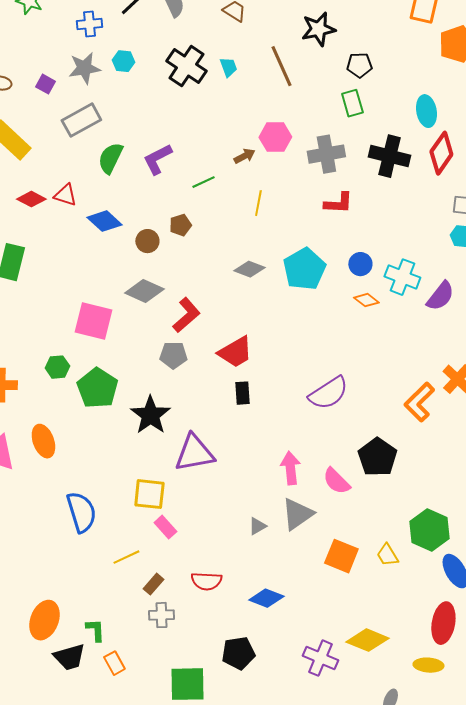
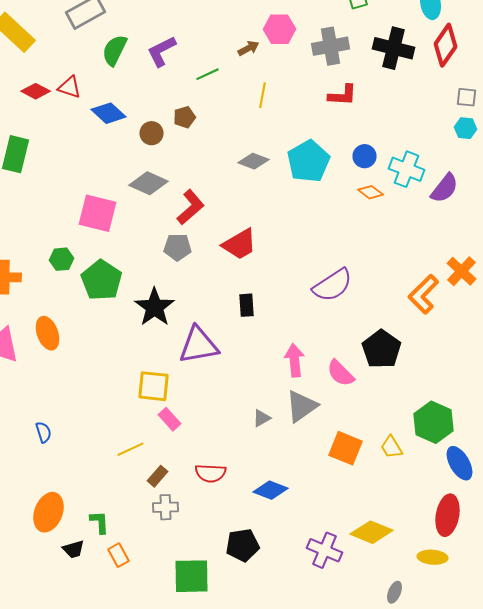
black rectangle: (242, 393) -> (246, 305), moved
blue semicircle: (81, 512) -> (44, 432), moved, size x0.5
black trapezoid: (69, 657) -> (74, 549), size x0.7

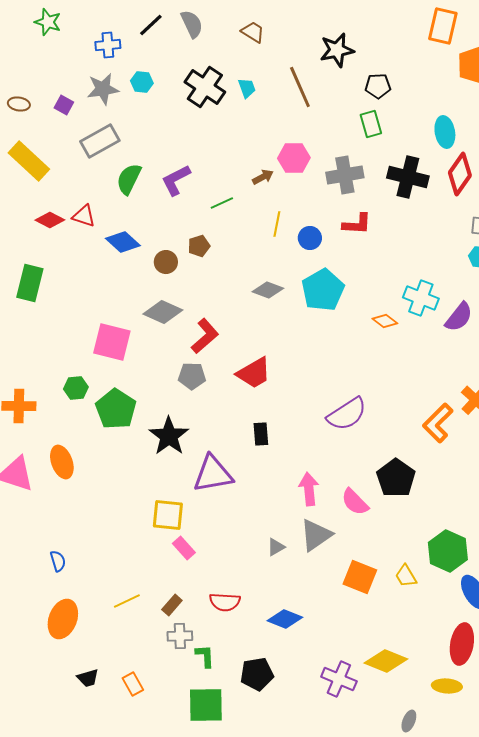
blue circle: (364, 156) -> (310, 238), moved
yellow line: (130, 449) -> (127, 601), moved
orange ellipse: (48, 512) -> (63, 619), moved
green L-shape: (100, 522) -> (205, 656), moved

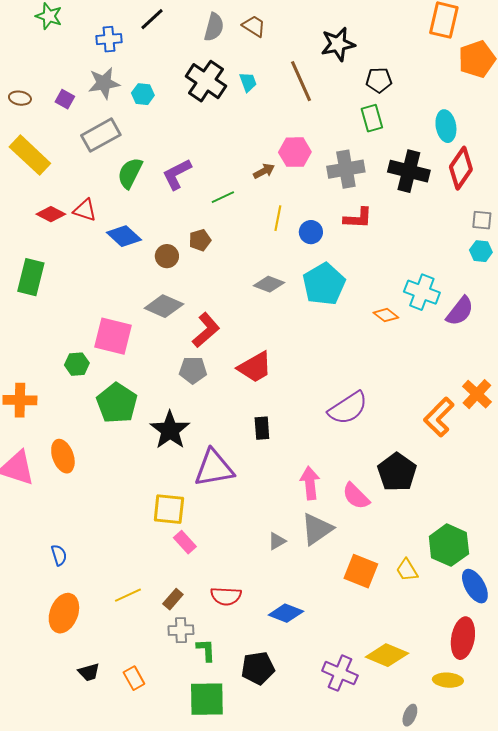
gray semicircle: (192, 24) -> (214, 27), moved, turned 40
cyan hexagon: (142, 82) -> (143, 94), moved
green hexagon: (76, 388) -> (77, 364), moved

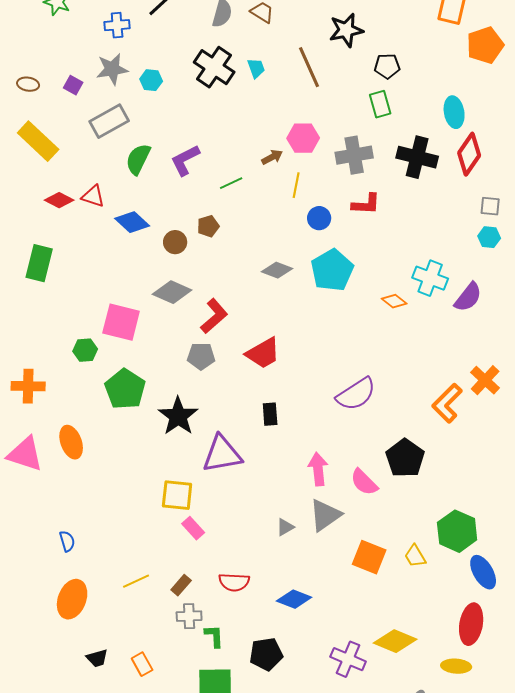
yellow line: (278, 218) -> (296, 185), moved

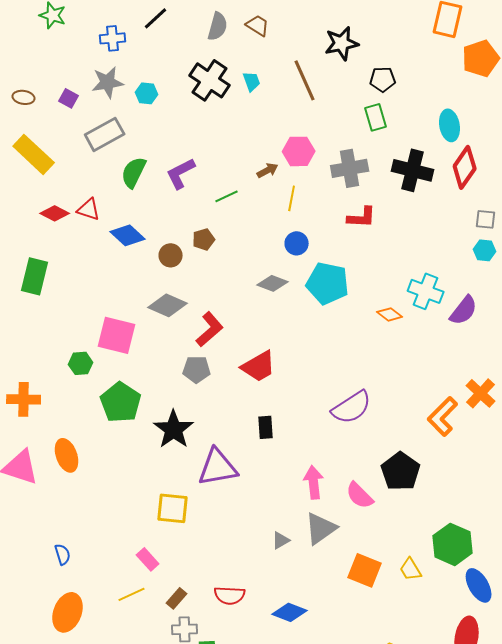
blue circle: (319, 218) -> (297, 243), moved
cyan pentagon: (332, 270) -> (328, 283), turned -30
pink rectangle: (193, 528) -> (148, 559), moved

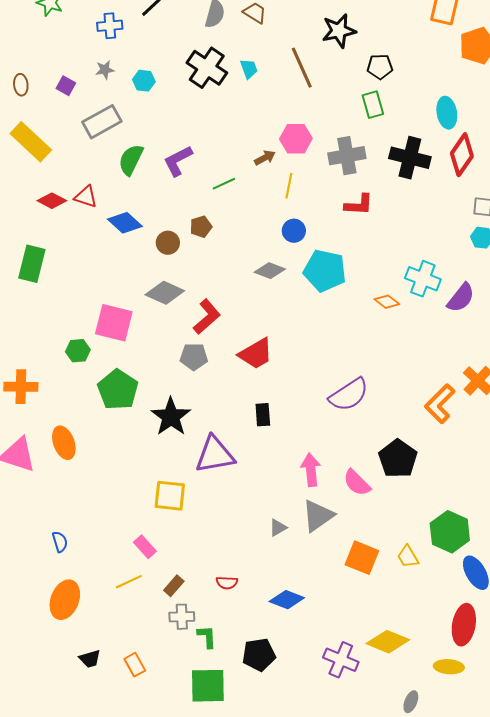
gray star: (108, 82) -> (105, 70), size x0.6
brown ellipse: (24, 97) -> (21, 85), turned 75
red semicircle: (230, 595) -> (227, 583), size x0.7

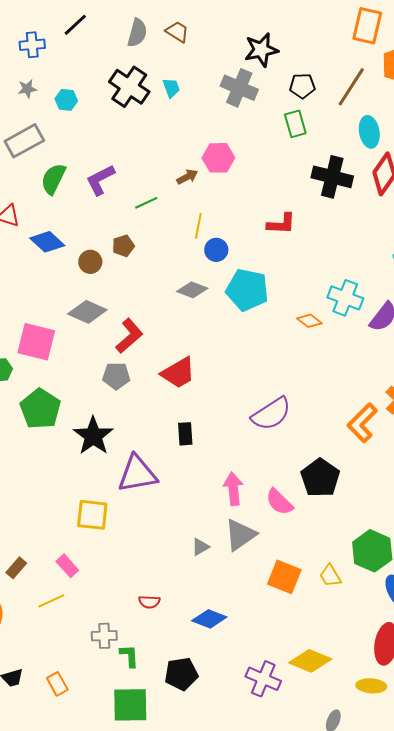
brown line: (302, 68) -> (351, 87), moved, turned 57
gray cross: (347, 156) -> (239, 88), moved, turned 33
yellow line: (289, 186) -> (198, 226), moved
brown rectangle: (174, 586) -> (16, 568), moved

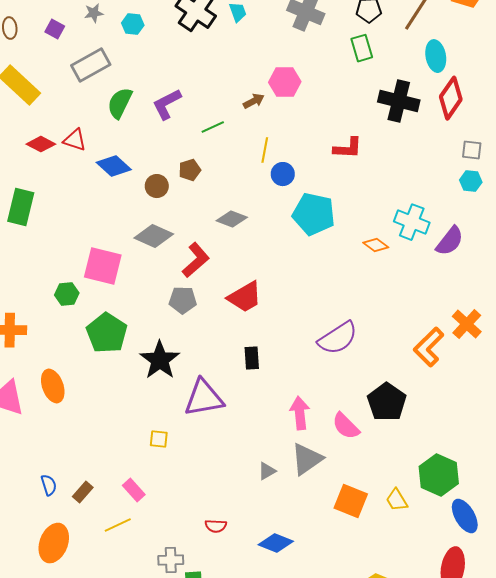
gray diamond: (192, 290) -> (232, 219), moved
yellow square: (92, 515) -> (159, 439), size x0.6

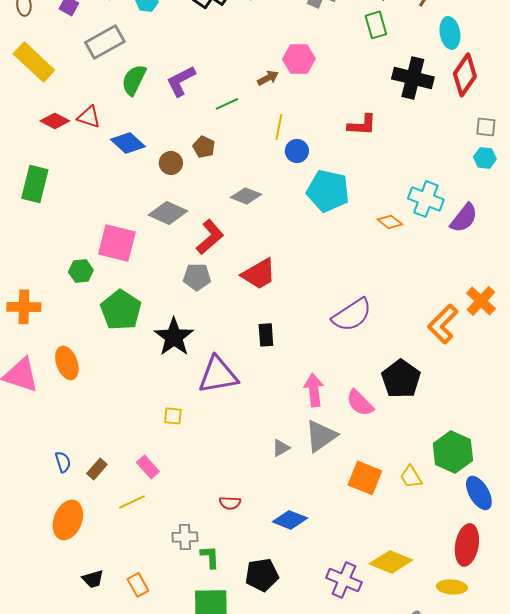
brown pentagon: (190, 170) -> (204, 147), turned -30

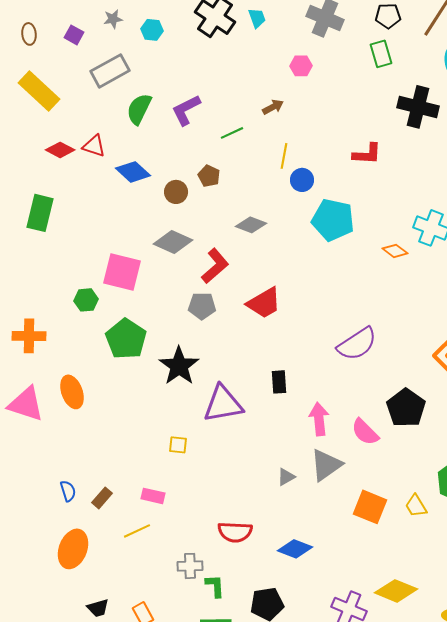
pink hexagon: (299, 59) -> (301, 66), moved, size x0.7
black rectangle: (266, 335) -> (279, 382), moved
pink rectangle: (148, 467) -> (153, 496), turned -35
red semicircle: (230, 503) -> (235, 532), size x1.6

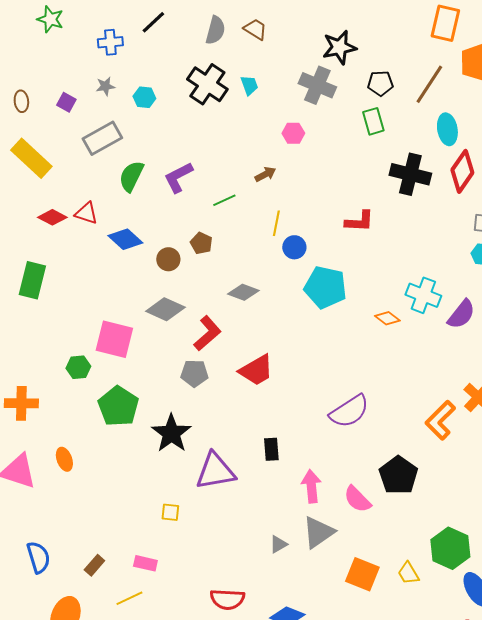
orange ellipse: (72, 392) -> (64, 459), size x0.7
blue semicircle: (68, 491) -> (38, 557), moved, size x1.5

